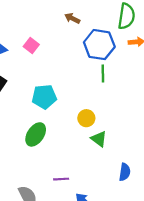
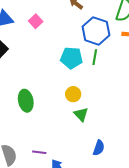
cyan pentagon: (44, 97) -> (71, 58), moved
green ellipse: (36, 134) -> (26, 101), turned -55
purple line: (61, 179) -> (39, 152), moved

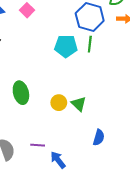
yellow circle: (73, 94) -> (59, 103), moved

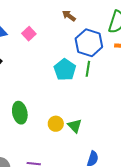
cyan pentagon: (66, 46) -> (65, 70), turned 30

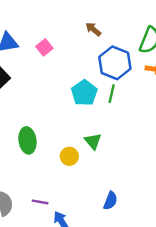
green triangle: (75, 126) -> (93, 141), moved

